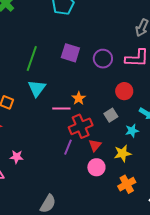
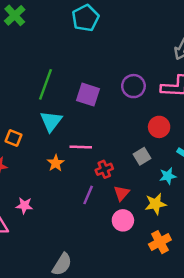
purple square: (70, 53) -> (88, 95), moved
orange star: (79, 98) -> (56, 163), moved
red cross: (81, 126) -> (104, 169), size x0.6

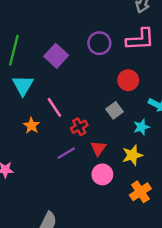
purple square: (88, 95) -> (56, 56), turned 30
pink line: (81, 147) -> (54, 107), turned 60
purple line: (88, 195) -> (66, 153), turned 42

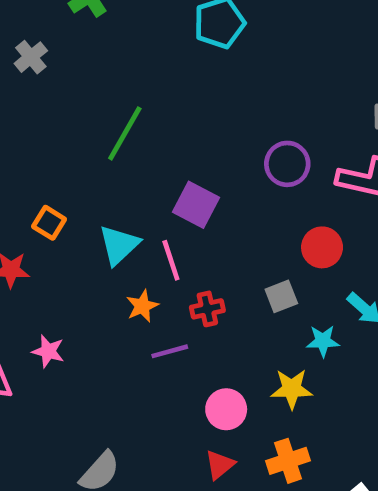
purple square: (56, 56) -> (196, 205), moved, turned -30
cyan triangle: (23, 85) -> (119, 245), moved
orange star: (31, 126) -> (142, 306), moved
red triangle: (98, 148) -> (220, 465), moved

